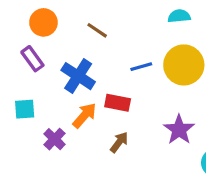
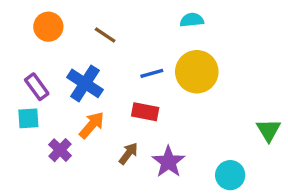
purple rectangle: (32, 59) -> (37, 87), moved
red rectangle: (118, 103) -> (145, 112), moved
purple star: (179, 130) -> (168, 162), moved

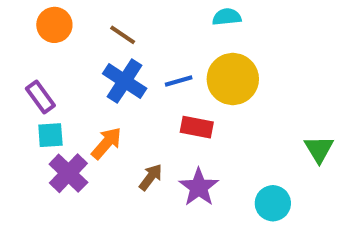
blue cross: (85, 83) -> (125, 81), moved
red rectangle: (145, 112) -> (197, 127), moved
cyan square: (28, 118) -> (50, 135), moved
purple cross: (60, 150) -> (68, 173), size x1.4

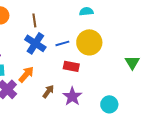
brown line: (123, 35) -> (34, 20), turned 48
green triangle: (319, 149) -> (132, 62), moved

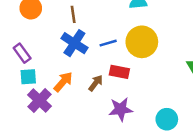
brown arrow: (48, 91) -> (96, 83), moved
purple star: (72, 96) -> (121, 109), turned 30

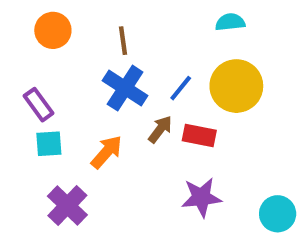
blue line: (108, 43) -> (181, 88), turned -35
brown arrow: (96, 83) -> (160, 129), moved
purple cross: (39, 100) -> (67, 206), moved

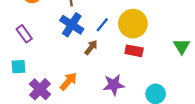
red rectangle: (199, 135) -> (134, 51), moved
cyan square: (49, 144) -> (19, 67), moved
orange arrow: (107, 152) -> (68, 81), moved

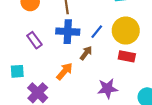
blue cross: (72, 25) -> (68, 32), turned -30
purple rectangle: (24, 34) -> (34, 40), moved
orange arrow: (68, 81) -> (65, 71), moved

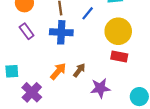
blue line: (97, 32) -> (88, 13), moved
purple rectangle: (34, 40) -> (27, 31), moved
brown arrow: (86, 53) -> (79, 70), moved

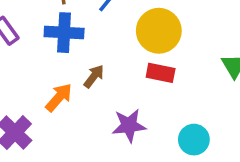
brown arrow: (79, 70) -> (94, 76), moved

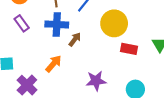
red rectangle: (161, 73) -> (129, 49), moved
brown arrow: (94, 76) -> (75, 39), moved

